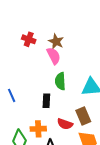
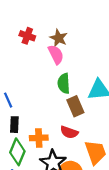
black rectangle: (46, 101) -> (14, 125), moved
brown rectangle: (83, 116) -> (75, 106), moved

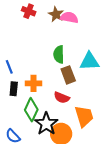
pink semicircle: (56, 54) -> (69, 17), moved, turned -54
orange cross: (39, 138) -> (34, 83), moved
green diamond: (17, 152) -> (31, 110), moved

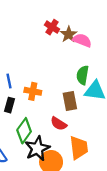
red cross: (29, 11) -> (52, 27), moved
green semicircle: (59, 54) -> (83, 75), moved
orange cross: (34, 83) -> (33, 91), moved

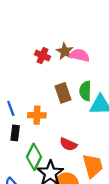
red cross: (52, 27) -> (42, 56), moved
brown rectangle: (70, 101) -> (63, 93), moved

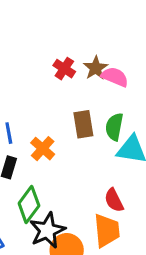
orange cross: (37, 115) -> (43, 149), turned 30
red semicircle: (68, 144) -> (114, 200), moved, turned 30

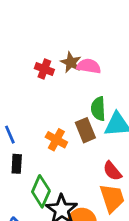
brown rectangle: (83, 124) -> (85, 130), moved
orange cross: (43, 149) -> (56, 140), moved

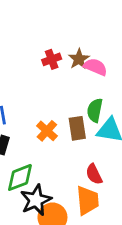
red cross: (44, 69) -> (52, 59), turned 36
green diamond: (41, 191) -> (20, 177), turned 32

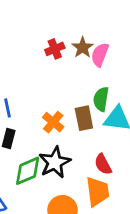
pink semicircle: (95, 67) -> (100, 55), turned -90
black star: (36, 200) -> (55, 162), moved

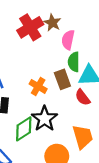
red cross: (55, 49) -> (30, 27), size x1.6
pink semicircle: (100, 55) -> (68, 40), moved
red semicircle: (103, 164) -> (83, 97), moved

